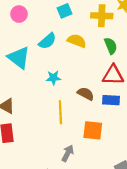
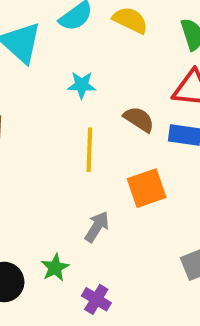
orange square: (93, 130) -> (147, 188), turned -30

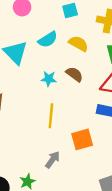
brown semicircle: (139, 119) -> (74, 74), moved

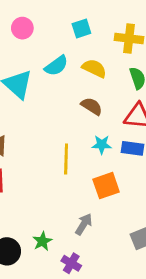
cyan star: (49, 79) -> (102, 145), moved
gray arrow: (53, 160) -> (84, 224), moved

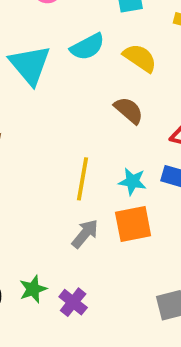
cyan star: (102, 145) -> (132, 182), moved
gray arrow: (84, 224) -> (85, 234), moved
purple cross: (71, 263) -> (73, 302), moved

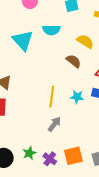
cyan semicircle: (87, 47) -> (51, 30), turned 30
yellow semicircle: (140, 58) -> (85, 41), moved
orange square: (133, 224) -> (73, 156), moved

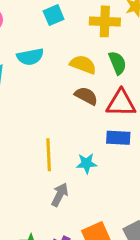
brown semicircle: (74, 61) -> (86, 96), moved
cyan star: (77, 97) -> (87, 163), moved

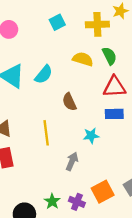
cyan semicircle: (30, 57) -> (44, 74), moved, turned -36
brown semicircle: (86, 96) -> (69, 102), moved, turned -138
yellow line: (49, 155) -> (46, 133), moved

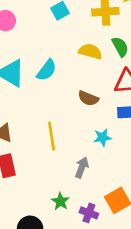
brown semicircle: (69, 102) -> (88, 98), moved, turned -42
green star: (52, 201) -> (60, 201), moved

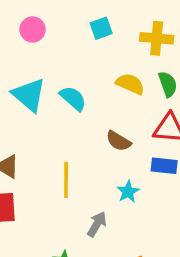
cyan semicircle: (47, 70) -> (73, 98), turned -95
cyan star: (102, 137) -> (128, 192), turned -30

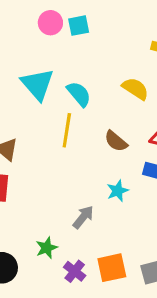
cyan square: (101, 28) -> (79, 26), moved
yellow line: (66, 180) -> (67, 130), moved

